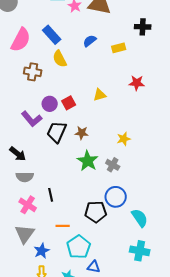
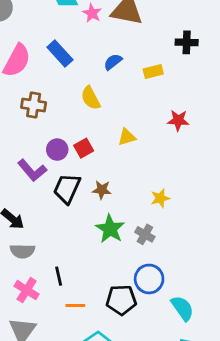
yellow semicircle: (60, 59) -> (91, 98), moved
orange line: (63, 226) -> (75, 305), moved

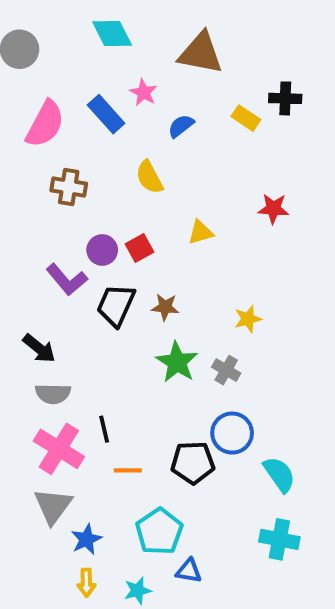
pink star: (92, 13) -> (144, 93), moved
yellow rectangle: (153, 72) -> (246, 118), moved, turned 48
pink cross: (27, 290) -> (59, 449), size x1.4

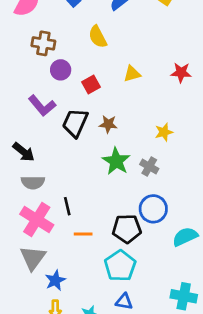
red star: (273, 209) -> (181, 73), moved
purple circle: (102, 250) -> (61, 70), moved
cyan semicircle: (279, 474) -> (185, 237), turned -80
cyan pentagon: (159, 531) -> (120, 266), moved
cyan cross: (279, 539) -> (184, 296), moved

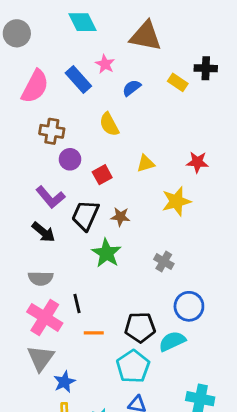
yellow star: (164, 132) -> (176, 201), moved, size x1.5
black arrow: (24, 152) -> (43, 232), moved
green star: (116, 161) -> (106, 253), moved
blue circle: (153, 209) -> (189, 306), moved
cyan semicircle: (185, 237) -> (172, 341), moved

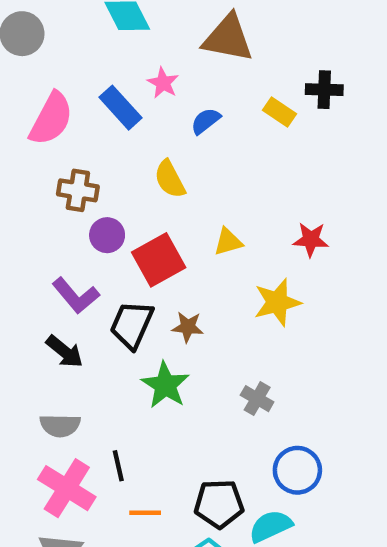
red square: (102, 175) -> (159, 260), size x1.6

